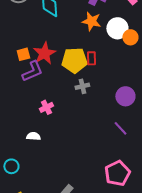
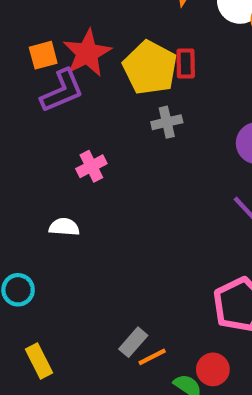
yellow pentagon: (74, 60) -> (150, 68), turned 30

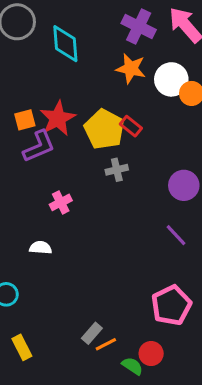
red rectangle: (186, 64) -> (131, 126), turned -50

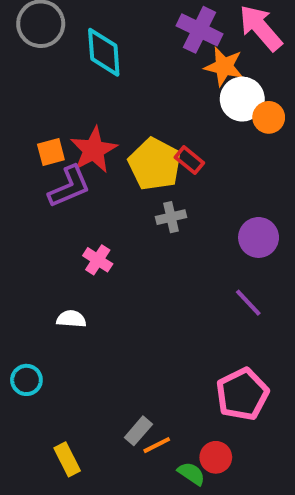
orange star: (131, 69) -> (224, 66), moved
pink cross: (61, 202) -> (98, 260), turned -30
yellow rectangle: (22, 347) -> (67, 459), moved

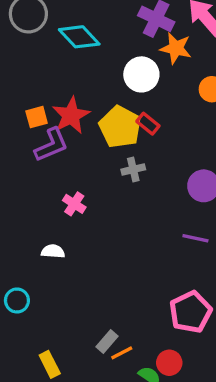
cyan diamond: (104, 52) -> (79, 37), turned -39
white circle: (242, 99) -> (141, 74), moved
purple line: (248, 303) -> (195, 238), turned -35

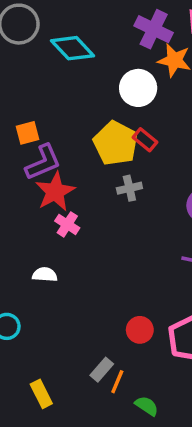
red star: (71, 115) -> (55, 192), moved
orange line: (122, 353) -> (117, 382), turned -40
red circle: (169, 363) -> (140, 330), moved

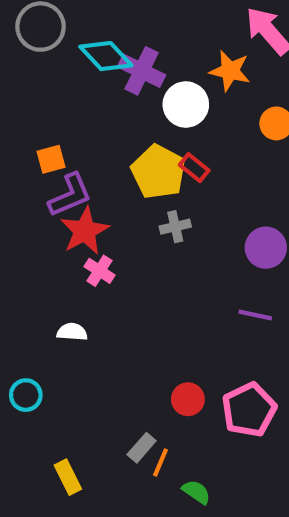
purple cross: (154, 29) -> (142, 71), moved

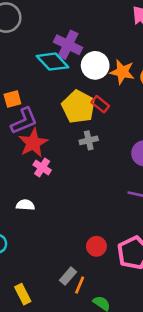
cyan diamond: (106, 56) -> (53, 62), moved
orange star: (230, 71) -> (122, 72), moved

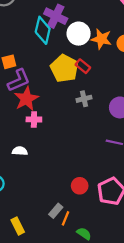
cyan diamond: (53, 62) -> (43, 30), turned 56
gray cross: (89, 140) -> (84, 99), moved
pink cross: (42, 167) -> (34, 119), turned -32

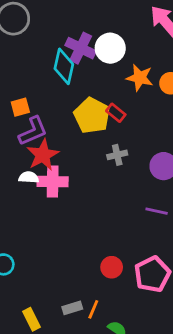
white circle: (79, 34) -> (110, 48), moved
pink cross: (34, 119) -> (53, 182), size x1.5
white semicircle: (20, 151) -> (29, 177), moved
gray rectangle: (56, 211) -> (72, 308), moved, turned 32

